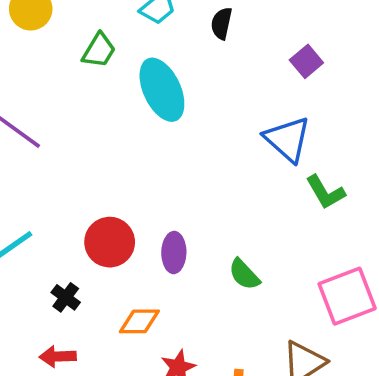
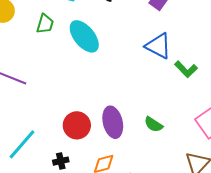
purple ellipse: (174, 252) -> (113, 122), size x1.4
black cross: (66, 297) -> (61, 161), turned -35

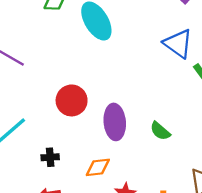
red circle: (77, 125) -> (72, 100), moved

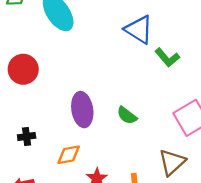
red circle: (72, 100) -> (23, 69), moved
black cross: (50, 157) -> (27, 137), moved

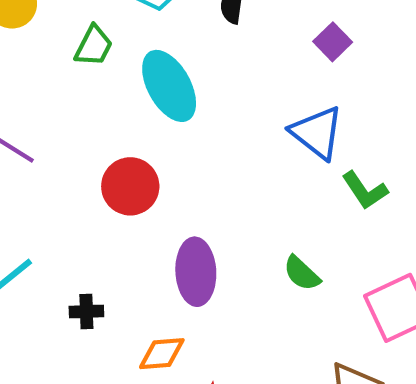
red circle: (23, 69) -> (130, 186), moved
green semicircle: (127, 115) -> (302, 273), moved

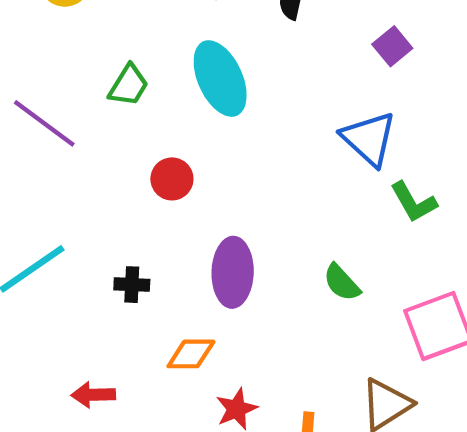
green trapezoid: (94, 46) -> (129, 85), moved
red circle: (130, 186) -> (172, 179), size x0.7
black cross: (86, 312) -> (132, 285), moved

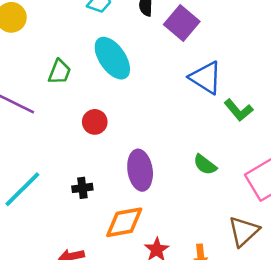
purple square: (392, 46) -> (182, 23), moved, size x1.5
orange diamond: (191, 354) -> (124, 222), size x1.4

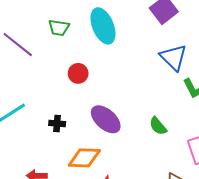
green trapezoid: (60, 72) -> (59, 28), turned 65
purple ellipse: (140, 170) -> (106, 119), turned -52

